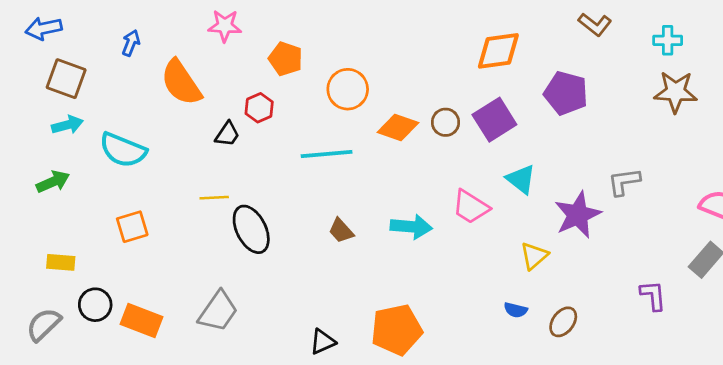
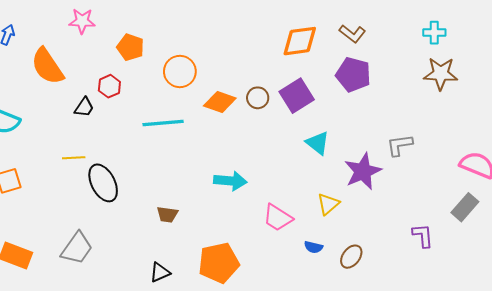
brown L-shape: (595, 24) -> (352, 34), moved
pink trapezoid: (471, 207) -> (278, 218), moved
brown trapezoid: (341, 231) -> (167, 215), moved, turned -40

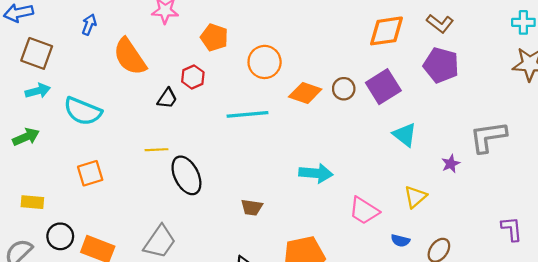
gray L-shape: (400, 145) -> (488, 137), size x1.4
purple star: (363, 171) -> (451, 164), size x0.5

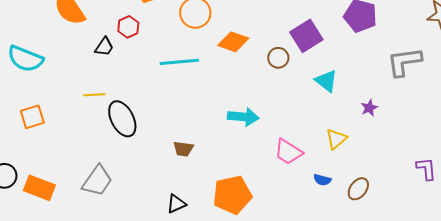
brown circle: (344, 89) -> (278, 58), moved
gray L-shape: (488, 137) -> (404, 62), moved

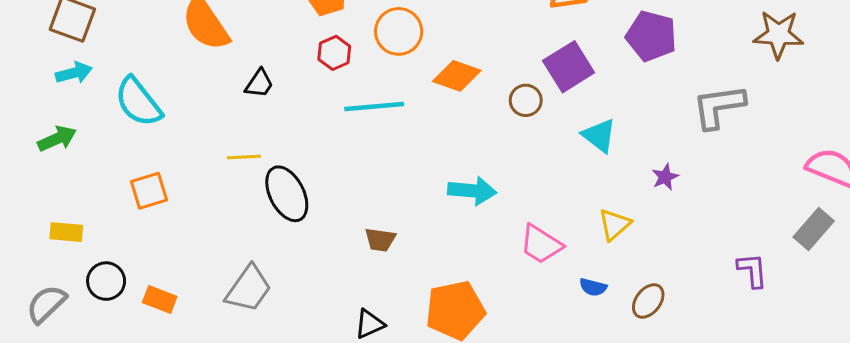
red hexagon: (128, 27) -> (334, 53), moved
cyan semicircle: (25, 59) -> (138, 102), turned 30
orange rectangle: (39, 188) -> (160, 299), size x0.7

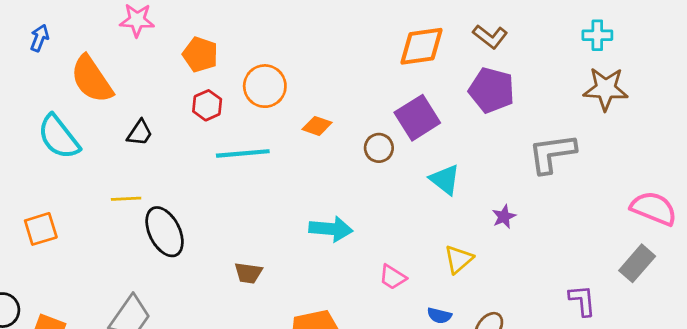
orange diamond: (457, 76) -> (317, 126), size x0.7
cyan semicircle: (138, 102) -> (59, 137), moved
pink trapezoid: (541, 244) -> (393, 277), size x0.7

